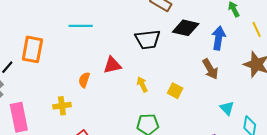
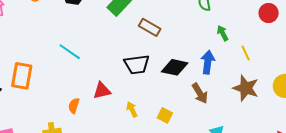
cyan line: (81, 26) -> (70, 52), turned 35
black diamond: (186, 28) -> (175, 67), moved

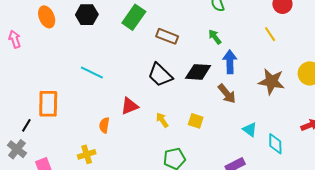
green arrow: (223, 33) -> (215, 37), moved
yellow line: (246, 53) -> (270, 34), moved
black trapezoid: (137, 64) -> (160, 75), turned 60

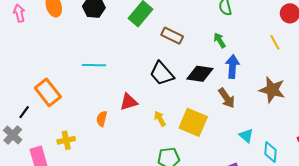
pink arrow: (15, 39) -> (19, 13), moved
cyan line: (92, 73) -> (94, 65), turned -30
orange rectangle: (48, 104) -> (48, 92), turned -44
yellow square: (196, 121) -> (193, 122), size x1.8
yellow cross: (87, 154) -> (66, 140), moved

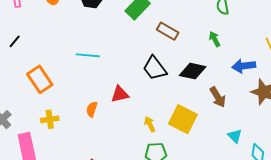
blue arrow: (232, 66) -> (244, 66), moved, turned -105
black line: (24, 112) -> (15, 41), moved
yellow arrow: (160, 119) -> (150, 124), moved
yellow cross: (66, 140) -> (50, 119), moved

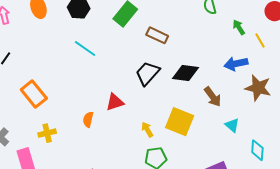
green arrow: (215, 39) -> (239, 27), moved
cyan line: (88, 55) -> (85, 48), moved, turned 35
black trapezoid: (155, 68) -> (147, 73), turned 84
cyan triangle: (235, 136) -> (232, 125), moved

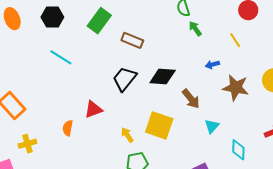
green arrow: (239, 27) -> (195, 29), moved
blue arrow: (236, 64) -> (212, 65), size x0.6
cyan triangle: (232, 125) -> (212, 126), turned 35

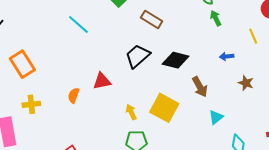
brown star: (236, 88) -> (246, 83), size x0.6

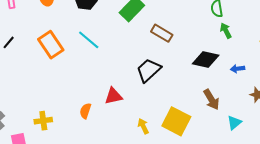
black diamond: (176, 60) -> (206, 59), moved
orange rectangle: (22, 64) -> (51, 45), moved
cyan triangle: (216, 117) -> (234, 123), moved

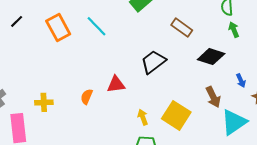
brown rectangle: (162, 33) -> (182, 28), moved
blue arrow: (238, 69) -> (241, 81), moved, turned -112
cyan triangle: (234, 123) -> (234, 122), size x1.8

